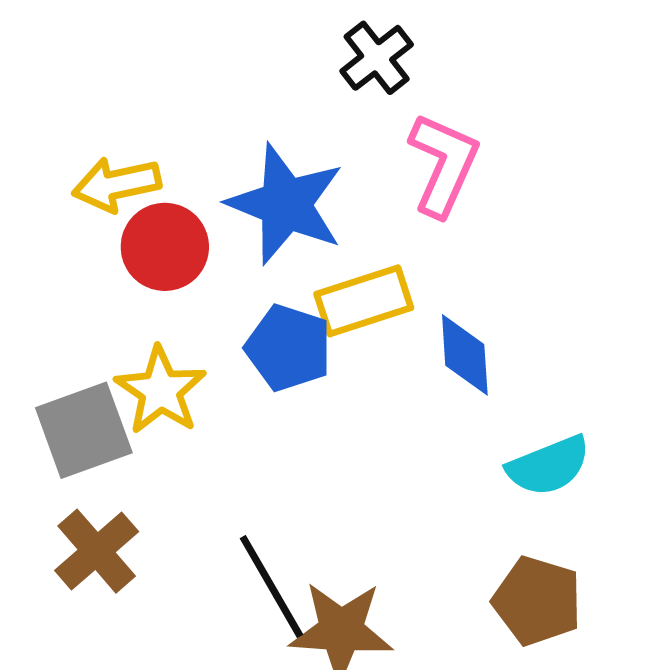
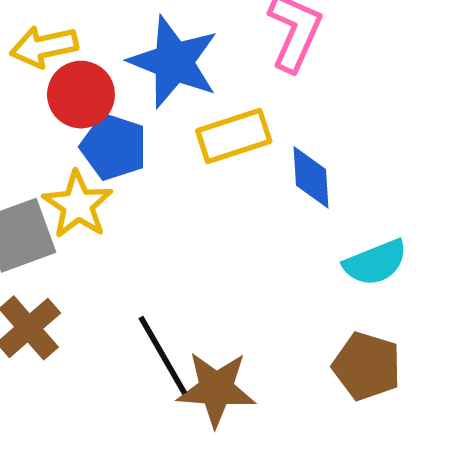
blue pentagon: (289, 348) -> (114, 147), moved

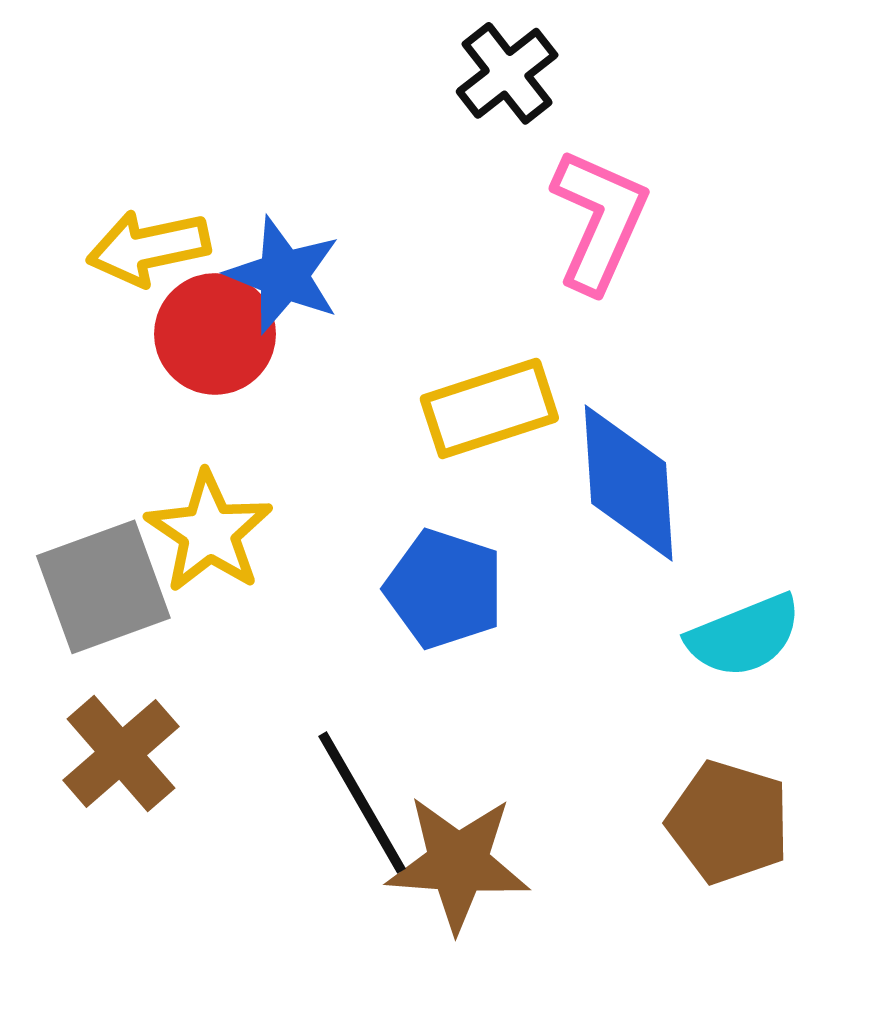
blue star: (174, 62) -> (284, 275), moved, size x0.7
blue pentagon: (114, 147) -> (444, 589), moved
blue diamond: (311, 177) -> (629, 483), size x1.4

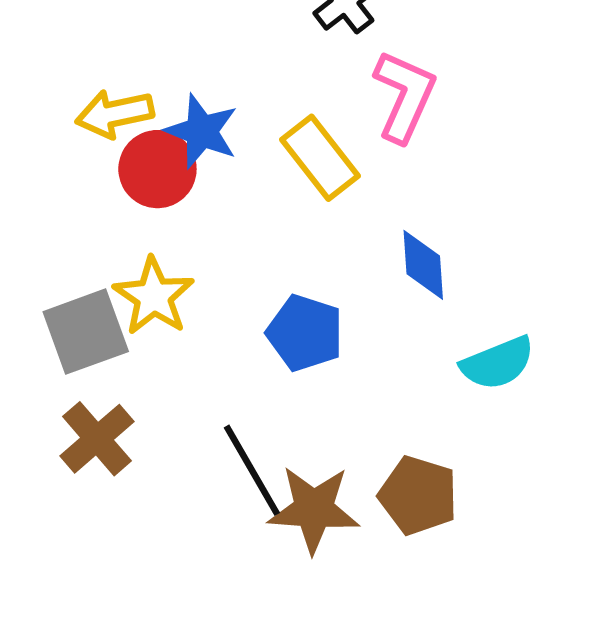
yellow rectangle: (489, 408) -> (320, 158), moved, turned 70
blue diamond: (629, 483) -> (423, 265), size x0.7
brown pentagon: (729, 822) -> (418, 495), moved

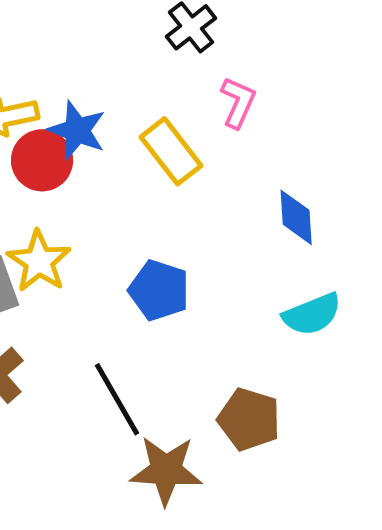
pink L-shape: (404, 96) -> (238, 102), size x0.7
blue diamond: (423, 265) -> (296, 217), moved
brown star: (314, 509) -> (166, 470), moved

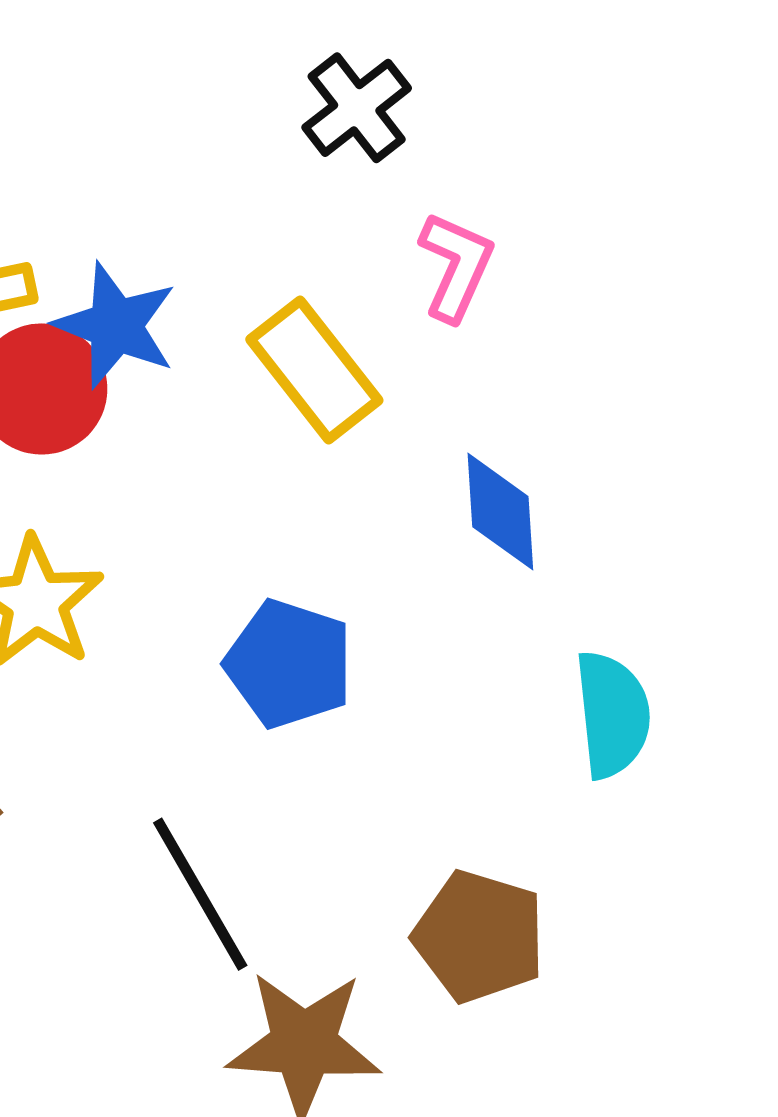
blue diamond: (296, 217) -> (500, 512), moved
cyan semicircle: (312, 314) -> (612, 715), turned -74

